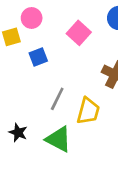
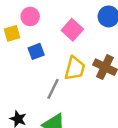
yellow trapezoid: (88, 111) -> (75, 68), moved

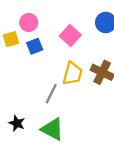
blue square: (36, 51) -> (35, 46), moved

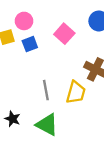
yellow trapezoid: (73, 73) -> (76, 92), moved
gray line: (51, 94) -> (46, 90), turned -36

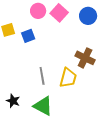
pink circle: (24, 21) -> (38, 11), moved
pink square: (64, 34) -> (59, 13), moved

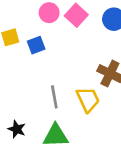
yellow trapezoid: (68, 78) -> (88, 99), turned -40
green triangle: (43, 106) -> (56, 136), turned -30

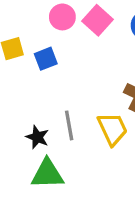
black star: (17, 129) -> (37, 137), moved
green triangle: (56, 136) -> (47, 174), moved

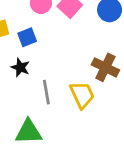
black star: (37, 137) -> (20, 67), moved

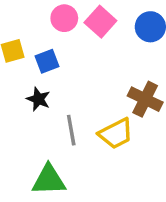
yellow trapezoid: (82, 95) -> (116, 134), turned 88

